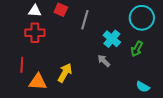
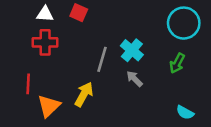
gray line: (85, 20) -> (102, 59), moved
cyan cross: (112, 39) -> (132, 50), moved
orange triangle: (38, 82) -> (49, 106), turned -48

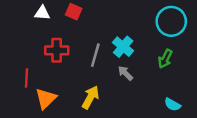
red cross: (45, 42) -> (57, 50), moved
yellow arrow: (84, 94) -> (90, 97), moved

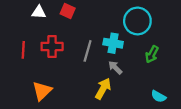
cyan circle: (171, 21) -> (137, 21), moved
cyan cross: (123, 47) -> (113, 43), turned -30
red line: (27, 78) -> (23, 50), moved
yellow arrow: (90, 97) -> (103, 89), moved

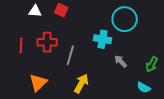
gray line: (88, 51) -> (70, 55), moved
green arrow: (152, 54) -> (152, 64), moved
gray arrow: (115, 68) -> (121, 61), moved
yellow arrow: (103, 89) -> (81, 83), moved

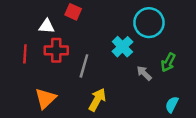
white triangle: (35, 11) -> (47, 26), moved
cyan cross: (102, 39) -> (122, 47), turned 36
green arrow: (152, 64) -> (168, 62), moved
cyan semicircle: (144, 87) -> (172, 104), turned 88

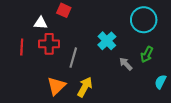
cyan circle: (149, 23) -> (144, 20), moved
orange triangle: (45, 98) -> (56, 86), moved
cyan semicircle: (172, 104) -> (160, 82), moved

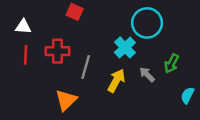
cyan circle: (144, 20) -> (147, 23), moved
white triangle: (41, 23) -> (23, 27), moved
yellow arrow: (85, 87) -> (116, 81), moved

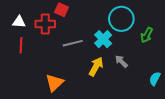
red cross: (57, 51) -> (45, 24), moved
green arrow: (172, 63) -> (147, 35), moved
gray line: (86, 67) -> (73, 43), moved, turned 60

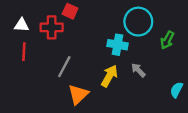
cyan cross: (103, 39) -> (117, 45), turned -36
gray line: (73, 43) -> (64, 67), moved, turned -48
orange triangle: (54, 83) -> (78, 94), moved

